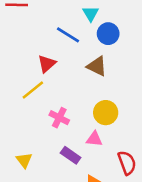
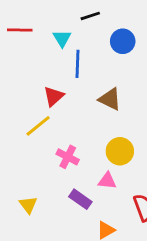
cyan triangle: (91, 14) -> (62, 38), moved
blue circle: (108, 34) -> (123, 41), moved
blue line: (68, 35) -> (78, 64), turned 60

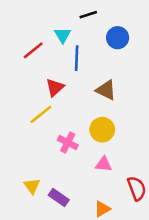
red line: (20, 30) -> (33, 50), moved, turned -40
yellow circle: (120, 151) -> (102, 130), moved
purple rectangle: (80, 199) -> (59, 197), moved

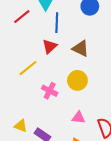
red triangle: (55, 88) -> (50, 46), moved
pink triangle: (103, 164) -> (78, 117), moved
yellow triangle: (32, 186) -> (21, 126), turned -32

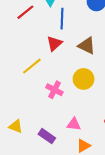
pink triangle: (78, 117) -> (74, 124), moved
yellow triangle: (21, 126) -> (16, 126), moved

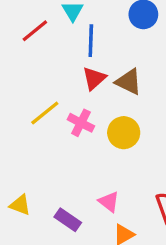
red triangle: (54, 43) -> (94, 78), moved
pink cross: (54, 90) -> (81, 123), moved
pink triangle: (74, 124) -> (109, 202), turned 32

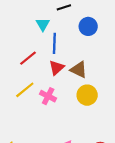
red line: (35, 31) -> (28, 58), moved
yellow circle: (124, 133) -> (87, 95), moved

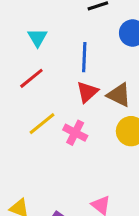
cyan triangle: (43, 24) -> (37, 38), moved
red line: (28, 58) -> (31, 78), moved

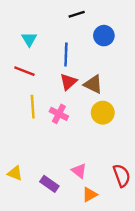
red line: (31, 78) -> (24, 71), turned 60
yellow line: (42, 124) -> (33, 107), turned -55

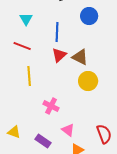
pink cross: (59, 114) -> (51, 106), moved

